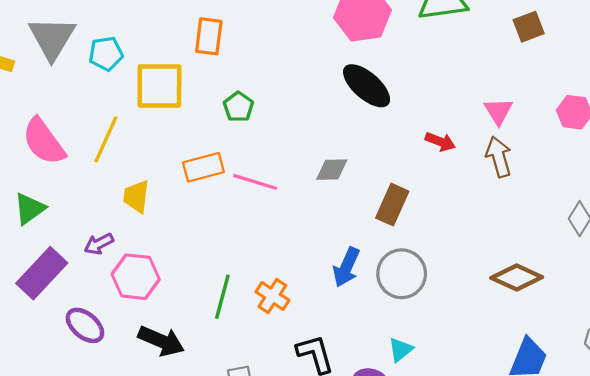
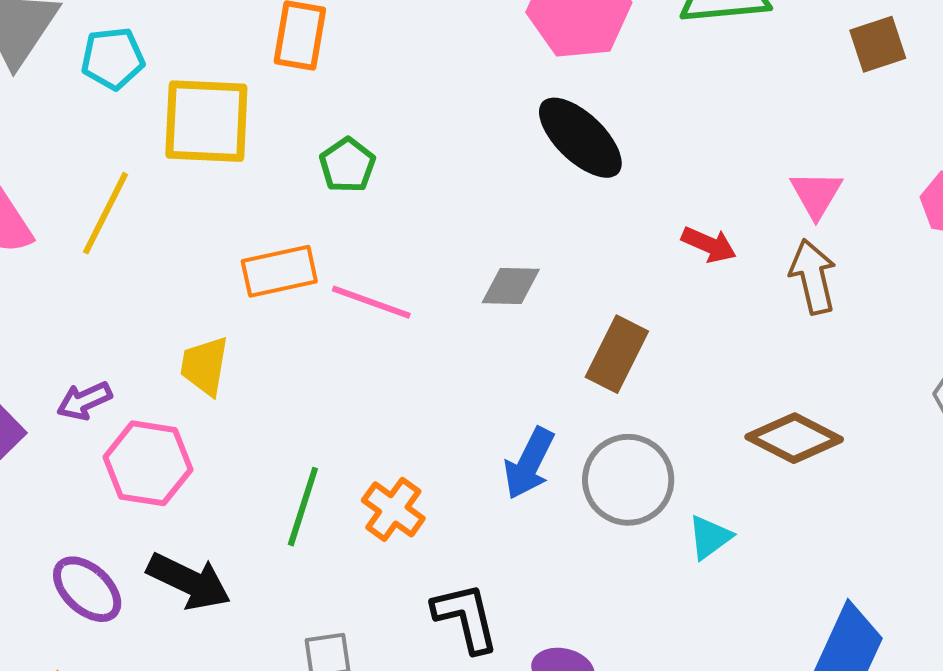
yellow trapezoid: (136, 196) -> (205, 366), moved
brown diamond: (517, 277) -> (794, 438), moved
purple ellipse: (85, 325) -> (87, 589), moved
cyan triangle: (401, 350) -> (710, 537), moved

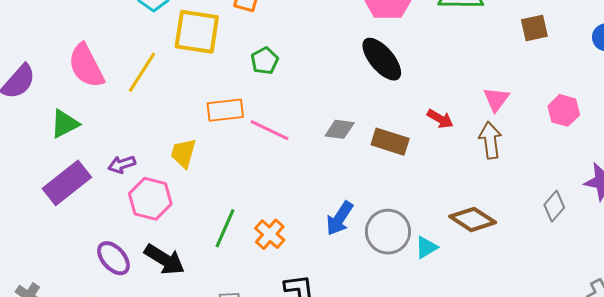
brown rectangle: (617, 354) -> (390, 142), moved, turned 75
cyan triangle: (710, 537) -> (426, 247), moved

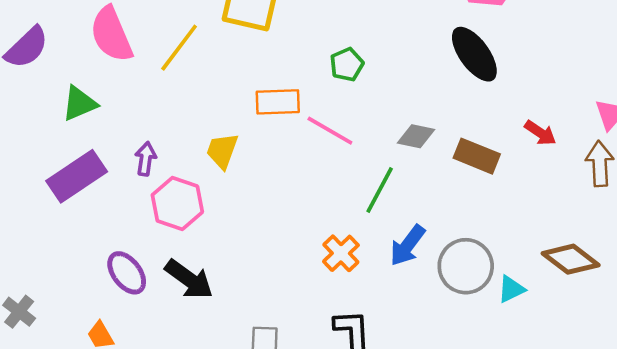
green pentagon: (265, 61) -> (347, 65), moved
purple arrow: (122, 164) -> (146, 159), turned 112
green line: (225, 228) -> (380, 190), moved
orange cross: (270, 234) -> (341, 253), moved

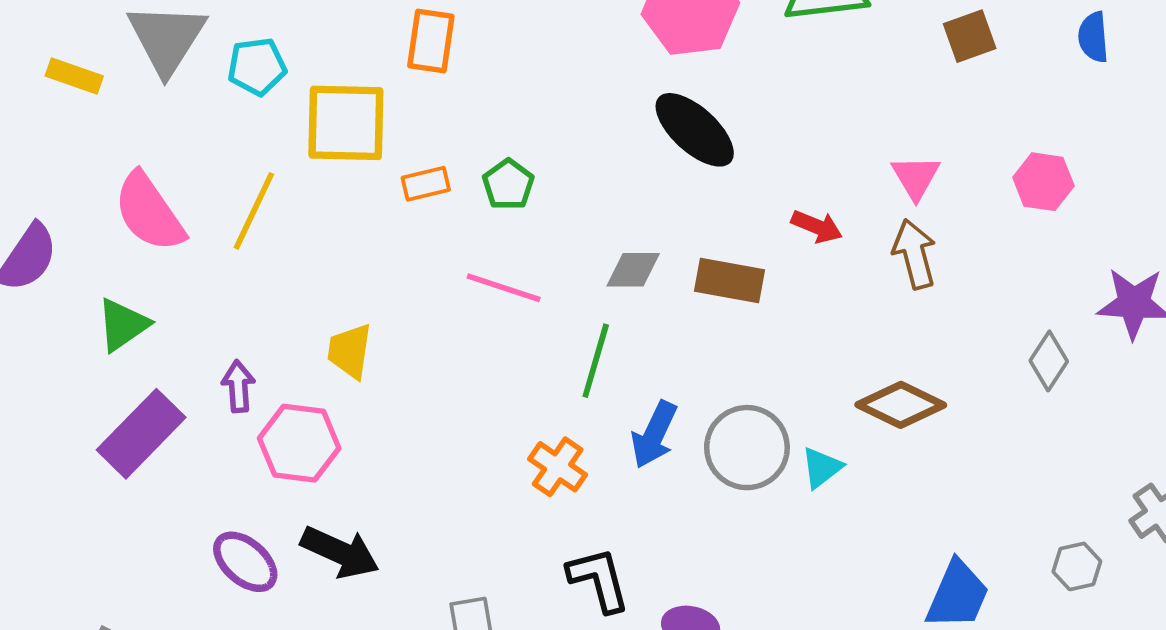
orange rectangle: (278, 102) -> (426, 184), moved, size x0.7

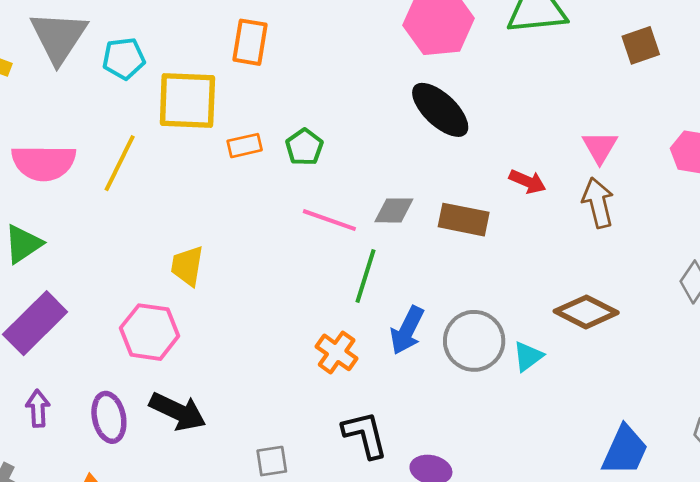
pink semicircle: (149, 212) -> (44, 163), turned -56
pink line: (504, 288) -> (329, 220), moved
purple arrow: (238, 386) -> (38, 408), moved
purple ellipse: (245, 562) -> (109, 417), turned 36

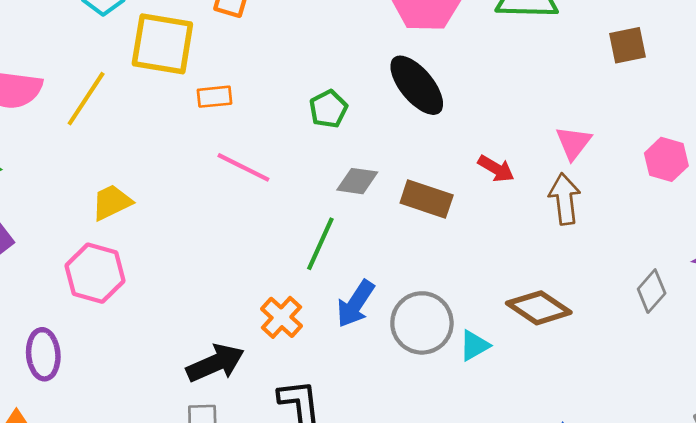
green pentagon: (304, 147) -> (328, 109), moved
pink line: (329, 220) -> (243, 167), moved
yellow trapezoid: (187, 266) -> (112, 202), moved, turned 48
black arrow: (178, 412) -> (215, 363), moved, turned -56

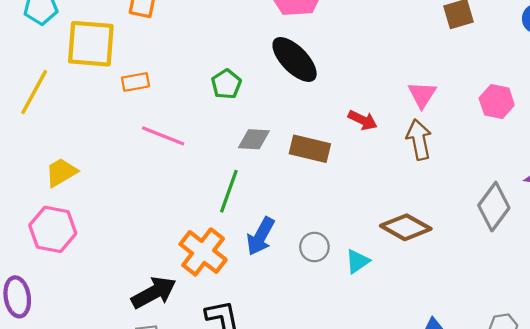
gray diamond: (652, 291) -> (494, 207), size x1.4
orange cross: (281, 317) -> (203, 252), size x1.4
gray circle: (422, 323) -> (314, 247), size x0.6

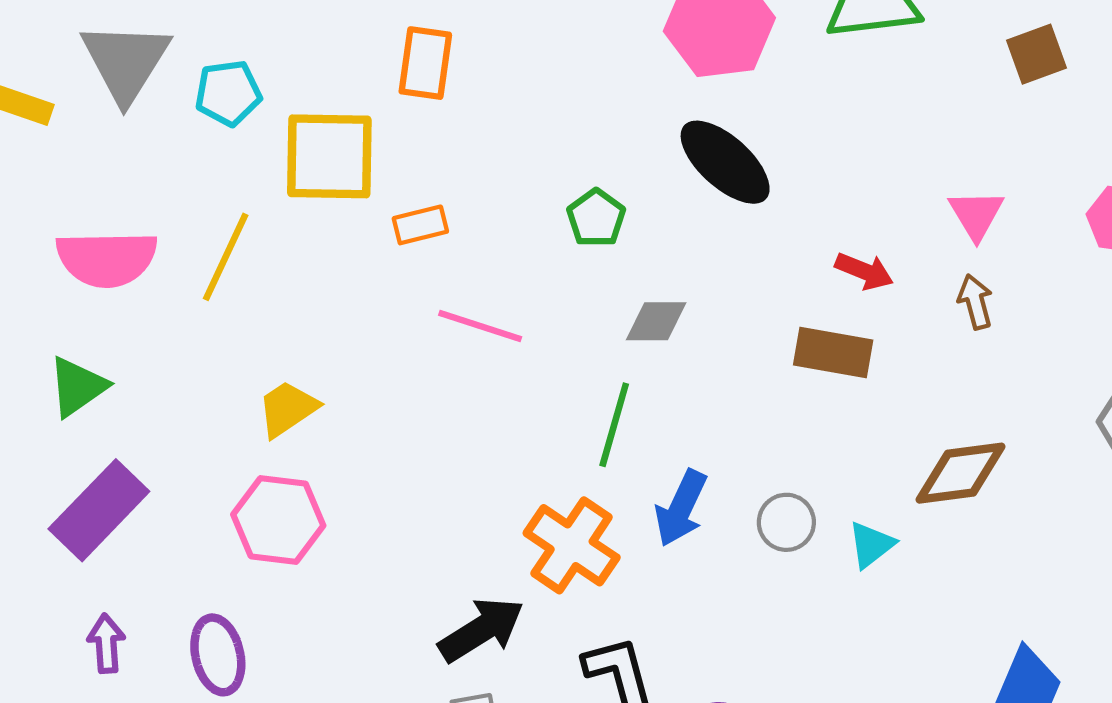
brown arrow: (419, 140) -> (975, 302), size x0.7
brown rectangle: (310, 149) -> (833, 352), moved
brown diamond: (406, 227) -> (961, 473), turned -33

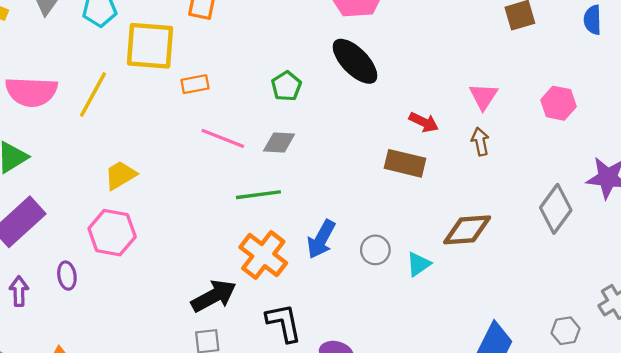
gray diamond: (656, 321) -> (279, 142), moved
green line: (614, 425) -> (258, 195), moved, turned 63
purple ellipse: (218, 655) -> (67, 276), moved, size x0.7

